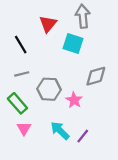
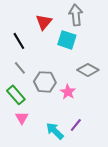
gray line: (22, 74) -> (20, 68), turned 64
gray diamond: (96, 76) -> (88, 70), turned 45
cyan arrow: (60, 131) -> (55, 131), moved

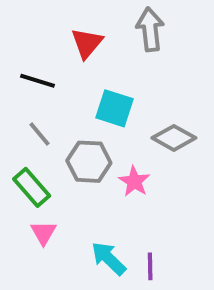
cyan square: (67, 40) -> (115, 108), moved
black line: (19, 41) -> (38, 81), turned -42
purple line: (76, 125) -> (150, 266), moved, turned -40

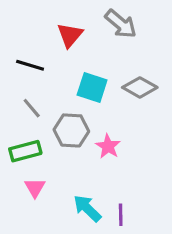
gray arrow: (150, 29) -> (121, 24), turned 136
gray diamond: (174, 138) -> (140, 87), moved
green rectangle: (32, 187) -> (25, 151), turned -64

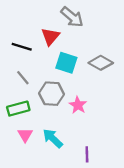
gray arrow: (121, 24) -> (72, 17), moved
red triangle: (70, 35) -> (50, 36), moved
cyan arrow: (87, 208) -> (53, 138), moved

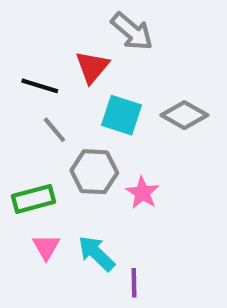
gray line: (23, 78) -> (54, 130), moved
purple line: (87, 154) -> (134, 283), moved

